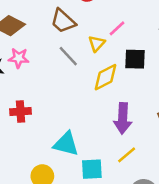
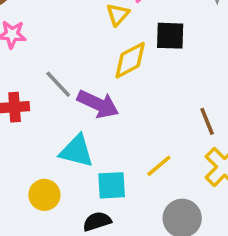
gray line: (68, 56) -> (58, 84), moved
purple arrow: (123, 118) -> (98, 104), moved, turned -68

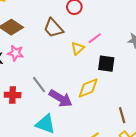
yellow diamond: (130, 60) -> (88, 88), moved

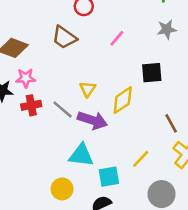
yellow triangle: (78, 48) -> (88, 89), moved
black square: (106, 64) -> (152, 73), moved
red cross: (13, 95) -> (31, 105), moved

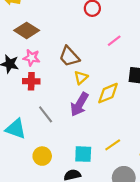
brown trapezoid: (64, 37) -> (69, 56), moved
gray line: (63, 109) -> (46, 114), moved
purple arrow: (92, 120) -> (79, 104), turned 90
cyan triangle: (81, 155) -> (16, 129), moved

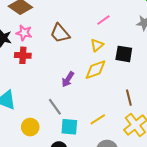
yellow triangle: (81, 78) -> (97, 45), moved
purple arrow: (79, 104) -> (68, 79), size x0.7
gray line: (46, 114) -> (55, 107), moved

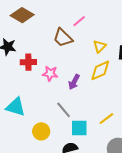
pink line: (103, 20) -> (79, 21), moved
pink star: (24, 33) -> (50, 74), moved

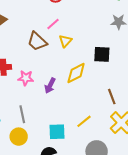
yellow triangle: (100, 46) -> (65, 41), moved
gray line: (64, 110) -> (22, 114), moved, turned 30

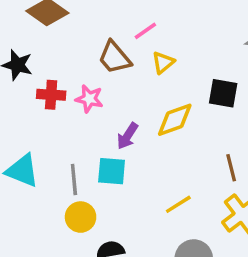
pink star: (26, 78) -> (89, 99), moved
cyan square: (57, 132) -> (112, 171), moved
yellow circle: (19, 137) -> (81, 217), moved

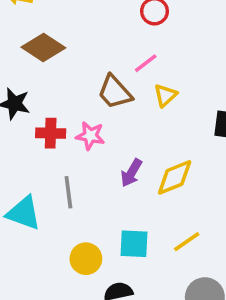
yellow diamond: (175, 120) -> (175, 177), moved
cyan square: (112, 171) -> (134, 244), moved
gray line: (74, 180) -> (68, 192), moved

